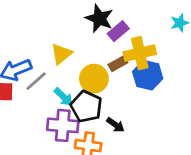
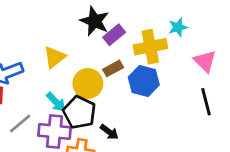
yellow cross: (140, 53) -> (150, 47), moved
gray line: (36, 81) -> (20, 124), moved

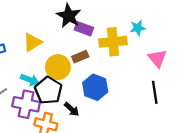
purple rectangle: (114, 35) -> (84, 29), turned 54
blue hexagon: (144, 81) -> (95, 87), moved
cyan arrow: (56, 102) -> (30, 80), turned -30

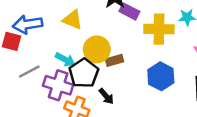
yellow triangle: (32, 42) -> (73, 20), turned 48
brown rectangle: (80, 57) -> (114, 60), moved
blue hexagon: (95, 87) -> (161, 76), moved

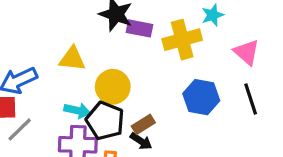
brown rectangle: (114, 60) -> (143, 124), moved
gray line: (29, 72) -> (20, 130), moved

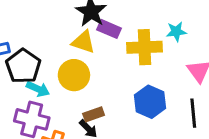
yellow triangle: (72, 59) -> (83, 42), moved
black pentagon: (105, 121) -> (23, 66), moved

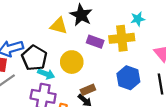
purple rectangle: (109, 29) -> (95, 42), moved
cyan star: (176, 32) -> (138, 19), moved
yellow triangle: (83, 42) -> (59, 26), moved

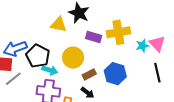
cyan star: (138, 19) -> (142, 46), moved
blue hexagon: (128, 78) -> (115, 74), moved
brown rectangle: (88, 90) -> (89, 74), moved

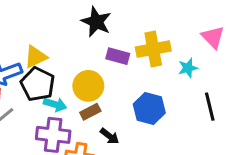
yellow triangle: (59, 24) -> (35, 57), moved, turned -36
pink triangle: (157, 44) -> (213, 37), moved
brown rectangle: (89, 74) -> (90, 112), moved

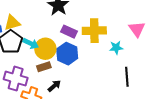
cyan arrow: (55, 104) -> (31, 43), moved
blue hexagon: (149, 109) -> (67, 54), moved
black arrow: (110, 136) -> (54, 86), turned -88

